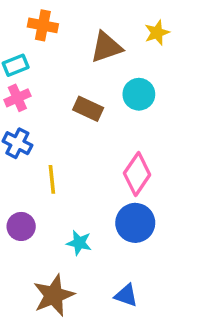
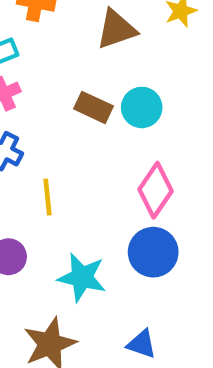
cyan circle: (139, 94) -> (142, 107), moved
cyan star: (79, 243) -> (82, 277), size x1.5

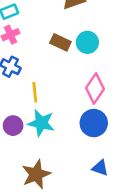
cyan star: (82, 277) -> (41, 123), moved
blue triangle: (142, 344) -> (100, 168), moved

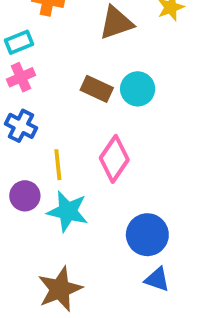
pink diamond: (95, 88) -> (114, 159), moved
blue circle: (94, 123) -> (147, 235), moved
purple circle: (13, 126) -> (25, 196), moved

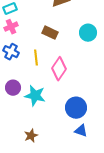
cyan circle: (138, 89) -> (88, 33), moved
yellow line: (58, 165) -> (36, 58), moved
brown star: (60, 289) -> (31, 136), size x0.6

